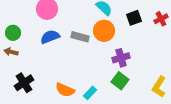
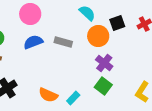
orange circle: (104, 31) -> (98, 36), moved
purple cross: (121, 58) -> (104, 63), turned -36

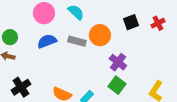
cyan semicircle: (87, 13) -> (76, 12), moved
orange circle: (98, 36) -> (100, 35), moved

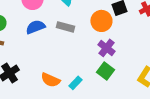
orange circle: (100, 35) -> (101, 21), moved

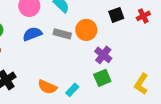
orange circle: (101, 21) -> (86, 30), moved
green square: (105, 71) -> (102, 78), turned 30

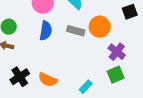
blue semicircle: (32, 34) -> (46, 31), turned 120
orange semicircle: (47, 87) -> (48, 80), moved

